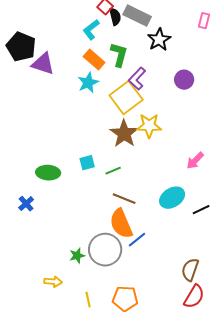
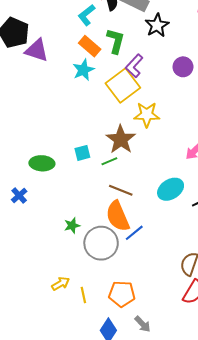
brown star: (124, 134) -> (121, 139), moved
green star: (77, 256) -> (72, 226), moved
yellow arrow: (53, 282) -> (61, 284), moved, turned -36

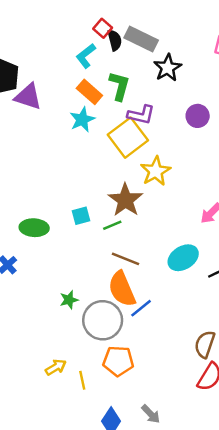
purple L-shape: (134, 66) -> (141, 115), turned -120
yellow star: (147, 115) -> (156, 171), turned -30
orange pentagon: (122, 294) -> (118, 361), moved

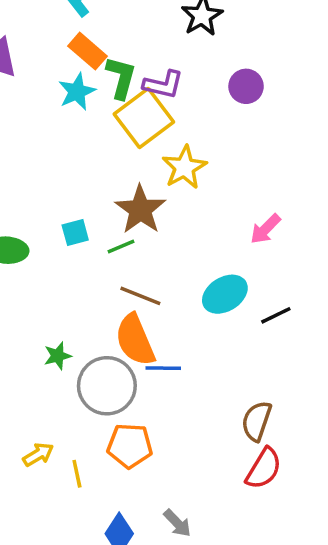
green L-shape: (119, 86) -> (121, 78), moved
blue line: (141, 308) -> (163, 368), turned 40

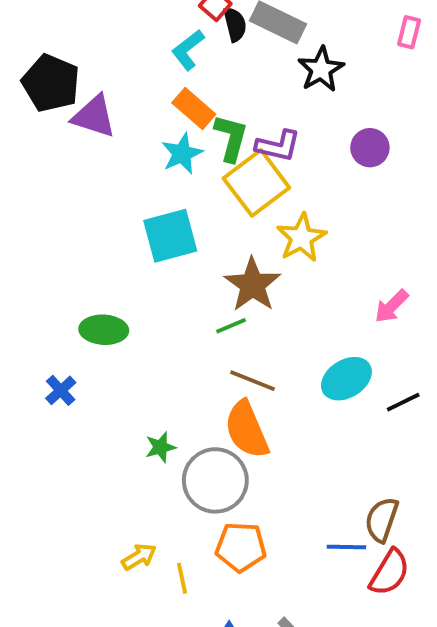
cyan square: (75, 233) -> (170, 236), moved, size x1.8
blue line: (163, 368) -> (346, 547), moved

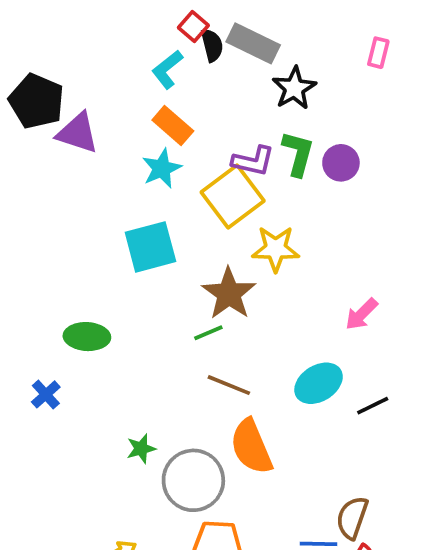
green L-shape: (231, 138) -> (298, 154), moved
yellow star: (301, 238) -> (276, 249), turned 30
orange semicircle: (247, 430) -> (251, 447), moved

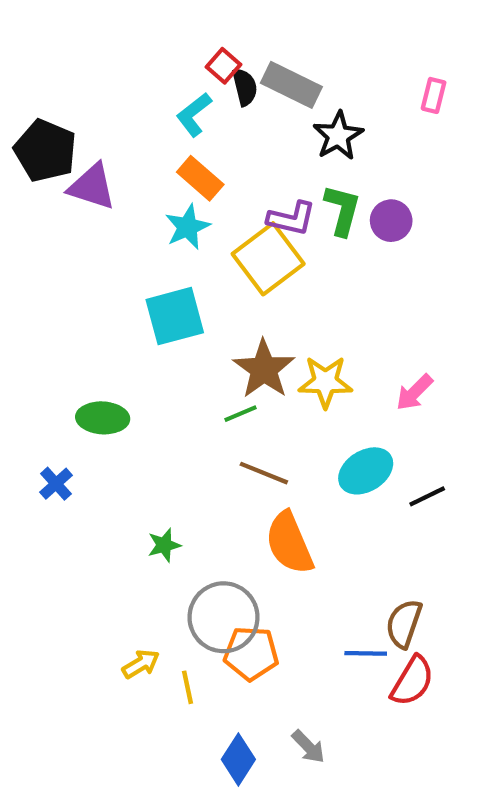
yellow star: (276, 249) -> (325, 382), moved
gray circle: (193, 480) -> (224, 617), moved

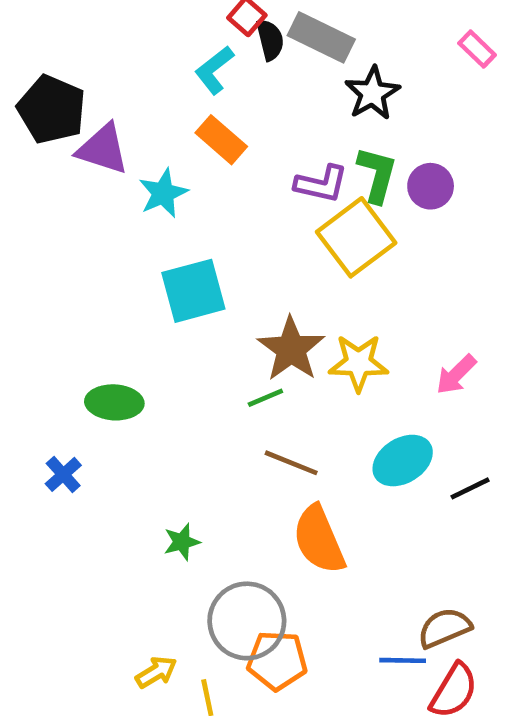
pink rectangle: (434, 95) -> (477, 49), turned -60
cyan star: (187, 227) -> (163, 193), moved
yellow square: (268, 259) -> (356, 237), moved
brown semicircle: (404, 624) -> (444, 628), turned 48

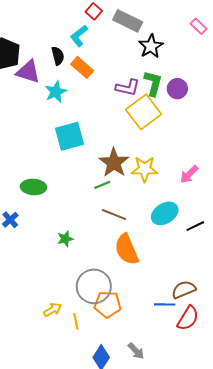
black semicircle: (270, 40) -> (58, 56), moved
green star: (182, 542) -> (65, 239), moved

